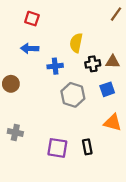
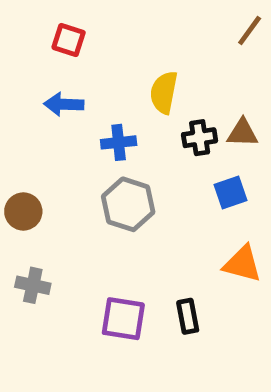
brown circle: (11, 84) -> (23, 211), moved
gray hexagon: (73, 95) -> (128, 204), moved

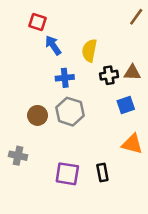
blue arrow: (64, 104) -> (53, 45), moved, turned 54
brown circle: (23, 211) -> (38, 115), moved

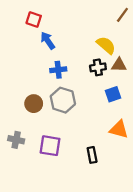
yellow semicircle: (89, 51) -> (106, 45), moved, turned 120
purple square: (67, 174) -> (50, 146), moved

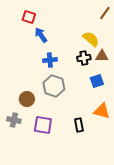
brown circle: (34, 104) -> (27, 99), moved
black rectangle: (92, 155) -> (79, 125), moved

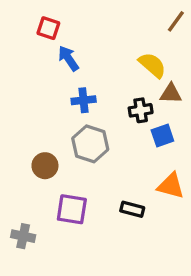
black cross: (84, 58) -> (141, 110), moved
gray cross: (14, 120) -> (23, 236), moved
black rectangle: (79, 125) -> (132, 209), turned -64

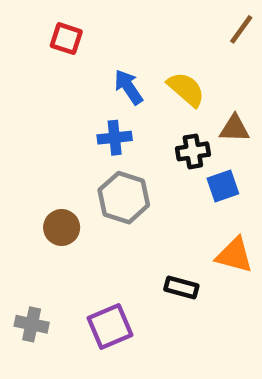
blue arrow: (68, 58) -> (128, 87), moved
yellow semicircle: (152, 65) -> (186, 89), moved
purple square: (72, 209) -> (110, 327), moved, turned -32

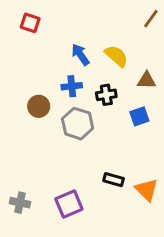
red square: (66, 39) -> (30, 23), moved
black cross: (193, 151) -> (106, 95), moved
brown circle: (62, 228) -> (39, 106), moved
orange triangle: (234, 255) -> (147, 190), moved, turned 30

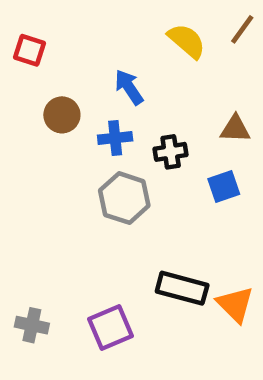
red square: (30, 23) -> (30, 50), moved
yellow semicircle: (116, 56) -> (187, 41), moved
brown circle: (39, 106) -> (62, 115), moved
black rectangle: (113, 180) -> (182, 288), size x1.5

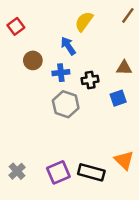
yellow semicircle: (187, 41) -> (84, 22), moved, turned -95
red square: (30, 50) -> (16, 26), turned 35
black rectangle: (182, 288) -> (91, 172), moved
gray cross: (32, 325) -> (17, 171), turned 35

